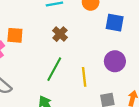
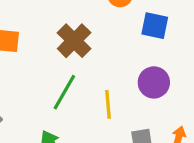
brown cross: (60, 34) -> (74, 41), size x1.5

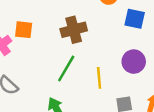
brown cross: (74, 41) -> (74, 30), turned 30

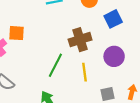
blue square: (135, 19) -> (113, 19), turned -36
brown cross: (74, 30) -> (80, 40), moved

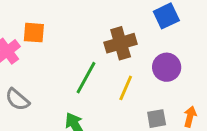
yellow line: (84, 72) -> (126, 88), turned 30

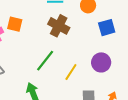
brown cross: (121, 43) -> (59, 26), moved, turned 35

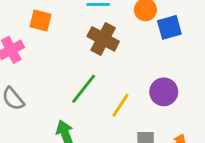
orange square: (15, 24) -> (41, 20), moved
blue square: (107, 28) -> (169, 27), moved

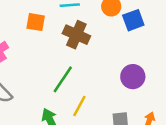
orange square: (41, 20) -> (36, 22), moved
yellow line: (120, 105) -> (79, 106), moved

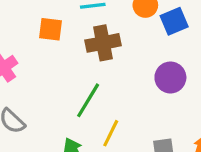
brown cross: (76, 35) -> (103, 43), turned -32
purple circle: (133, 77) -> (170, 77), moved

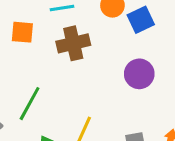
green line: (88, 100) -> (30, 104), moved

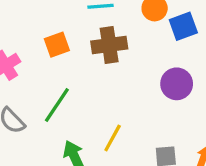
orange square: (22, 32) -> (57, 45), moved, turned -30

